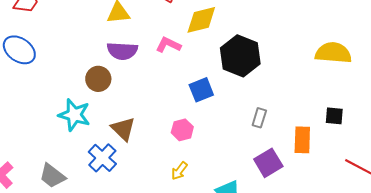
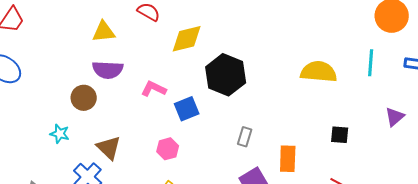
pink L-shape: (168, 45) -> (154, 89), moved
cyan star: (74, 115) -> (60, 134), size x0.6
black square: (334, 116) -> (340, 135), moved

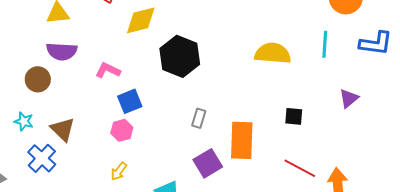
blue square: (187, 109) -> (130, 101), moved
cyan star: (60, 134) -> (24, 121), moved
orange rectangle: (288, 159) -> (242, 140), size x1.4

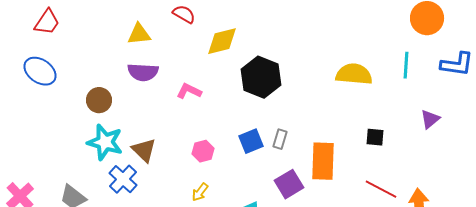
brown circle: (38, 79) -> (99, 100), moved
blue square: (130, 101) -> (251, 141), moved
cyan star: (24, 121) -> (105, 142), size x1.8

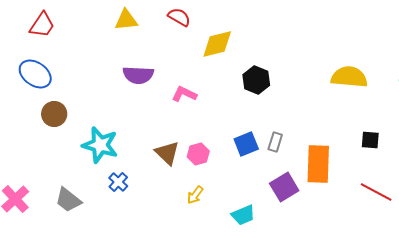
yellow triangle: (139, 34) -> (126, 20), moved
black hexagon: (261, 77) -> (256, 80), size x0.7
brown circle: (99, 100) -> (54, 114), moved
brown triangle: (144, 150) -> (167, 153), moved
blue cross: (123, 179) -> (118, 182), size x0.7

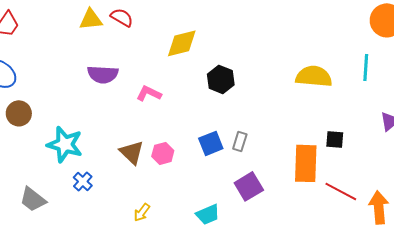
red semicircle: (179, 17) -> (122, 17), moved
orange rectangle: (318, 164) -> (306, 163), moved
yellow arrow: (195, 195) -> (142, 212), moved

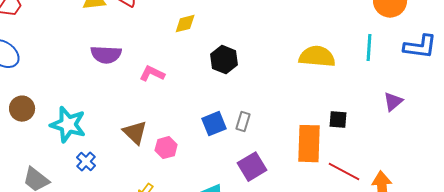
yellow diamond: (182, 43) -> (185, 24), size x0.7
brown circle: (19, 113) -> (22, 109), moved
pink hexagon: (163, 153) -> (166, 148), moved

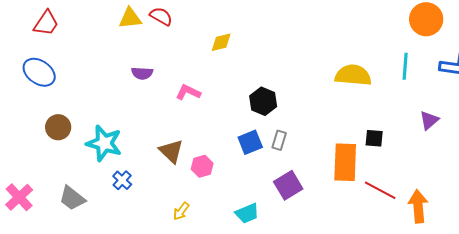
purple semicircle: (106, 55) -> (142, 73), size x0.7
black hexagon: (224, 60) -> (263, 101), moved

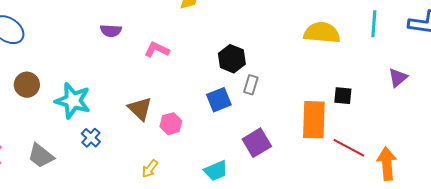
gray rectangle: (279, 140) -> (251, 85), moved

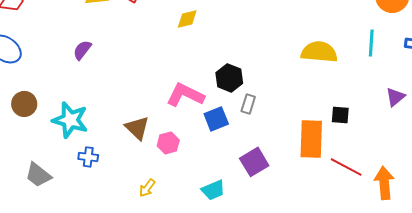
purple semicircle: (111, 31) -> (82, 50), moved, turned 125
pink L-shape: (157, 50) -> (185, 95), moved, size x1.5
blue cross: (91, 138) -> (88, 157), turned -36

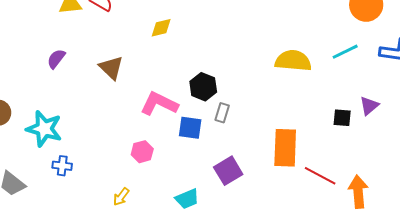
cyan line: (371, 43) -> (345, 52), turned 60
black square: (340, 115) -> (342, 118), moved
blue square: (216, 119) -> (190, 128), turned 30
brown triangle: (137, 128) -> (111, 68), moved

